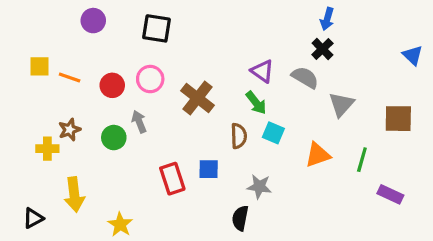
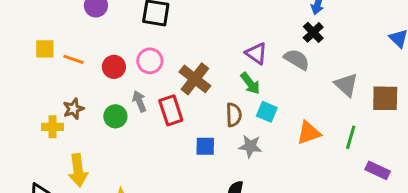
gray triangle: (341, 104) -> (346, 85), moved, turned -30
red rectangle: (172, 179) -> (171, 110), moved
gray star: (259, 187) -> (250, 146), moved

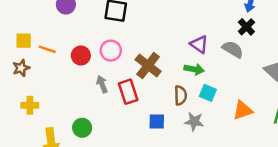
green arrow: (250, 83) -> (194, 69), turned -42
brown star: (73, 109) -> (21, 68), moved
green circle: (115, 116) -> (82, 128), moved

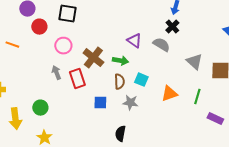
red circle: (81, 56) -> (39, 27), moved
green arrow: (194, 69) -> (120, 61), moved

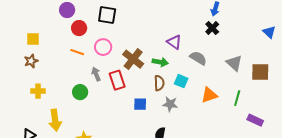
orange line: (12, 45) -> (77, 52), moved
gray semicircle: (161, 45) -> (198, 58), moved
green circle: (40, 108) -> (80, 92), moved

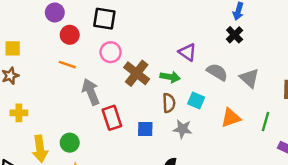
pink circle: (103, 47) -> (111, 52), moved
gray triangle: (234, 63) -> (249, 78), moved
gray arrow: (96, 74) -> (91, 92), size x1.5
red rectangle: (117, 80) -> (112, 118), moved
green circle: (80, 92) -> (70, 143), moved

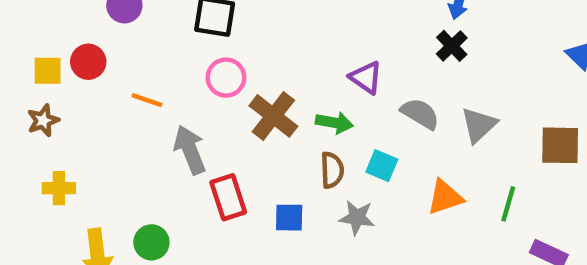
red circle: (70, 35) -> (88, 62), moved
gray triangle: (249, 78) -> (479, 125), turned 35

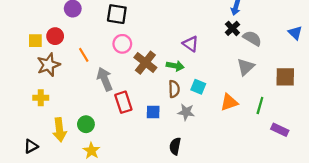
orange line: (147, 100) -> (84, 55), turned 40
gray semicircle: (420, 114) -> (252, 38), moved
brown star: (43, 120) -> (49, 65), moved, size x1.5

